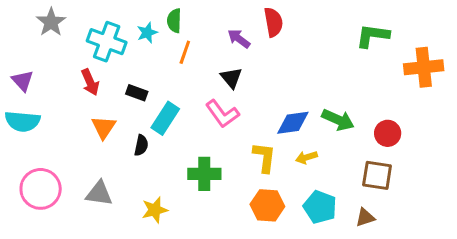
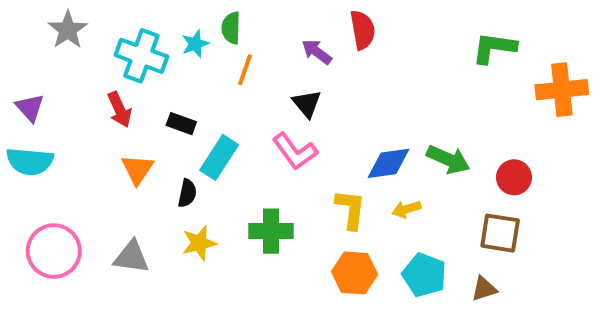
yellow star: (155, 210) -> (199, 243), moved

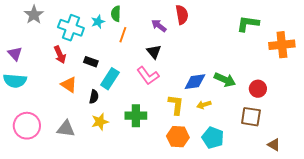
orange triangle: (137, 169) -> (69, 85), turned -30
brown triangle: (484, 289) -> (274, 145), moved, turned 48

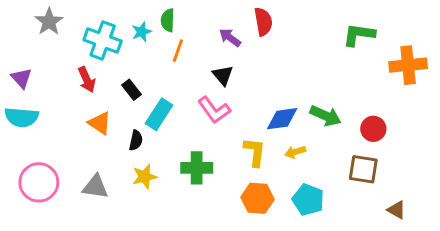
black rectangle: (91, 62) -> (132, 90), turned 32

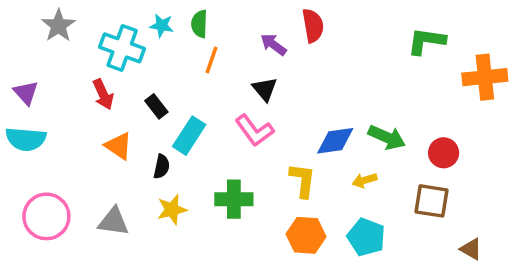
cyan star: (142, 32) -> (162, 26), moved, turned 30
yellow arrow: (295, 152) -> (364, 180), moved

